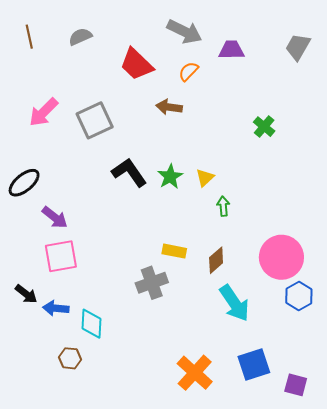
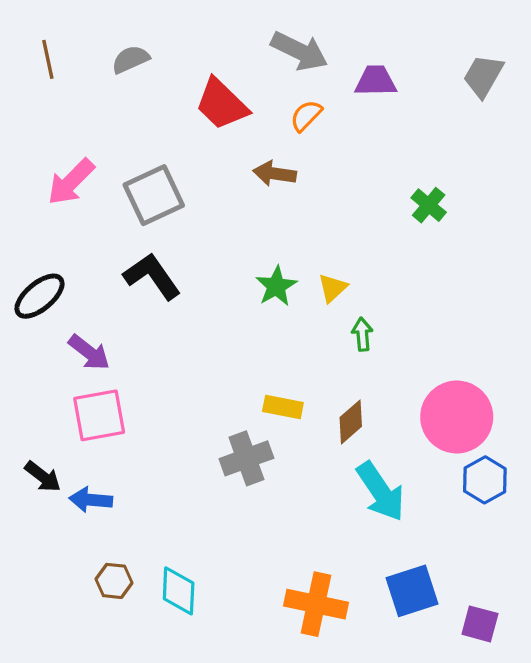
black L-shape: (129, 172) -> (152, 276), moved
cyan diamond: (92, 324) -> (179, 591), moved
orange cross: (195, 373) -> (316, 604), turned -30

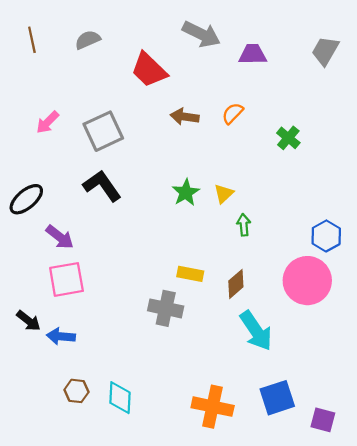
orange semicircle: (306, 116) -> (233, 113), moved
pink arrow: (71, 182) -> (47, 122), size x0.7
gray cross: (246, 458) -> (166, 308), turned 32
blue hexagon: (485, 480) -> (326, 236), moved

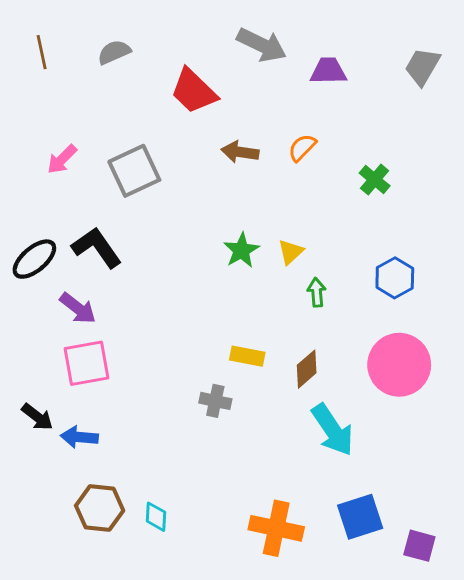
black L-shape: (102, 186) -> (97, 248), moved
blue hexagon: (326, 236) -> (395, 278), moved
gray cross: (166, 308) -> (215, 401), size x0.7
brown hexagon: (76, 391) -> (100, 508), size x1.5
cyan diamond: (120, 398) -> (156, 517), size x0.7

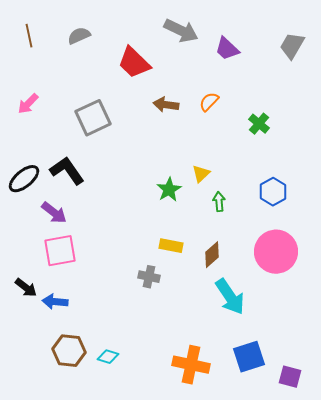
purple trapezoid: (328, 71) -> (227, 49), turned -136
pink arrow: (62, 159) -> (28, 104), moved
green star: (241, 250) -> (169, 190), moved
cyan diamond: (156, 517) -> (108, 357), turned -75

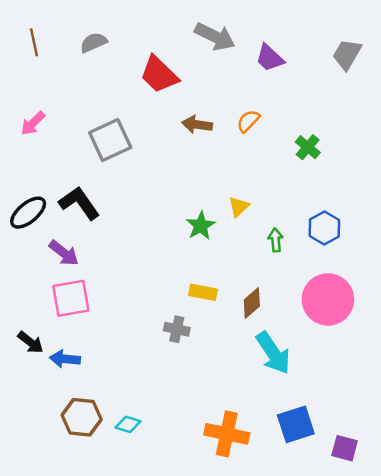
green arrow: (219, 202) -> (276, 240), moved

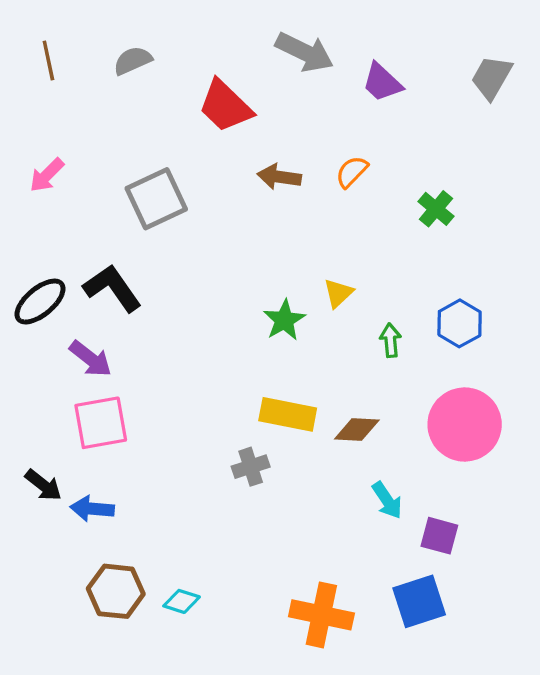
yellow rectangle: (203, 292) -> (288, 414), size x1.4
brown diamond: (252, 303) -> (357, 430), turned 44
gray cross: (177, 329) -> (251, 467), turned -30
cyan arrow: (273, 353) -> (387, 500), size x0.6
purple square: (345, 448) -> (439, 536), moved

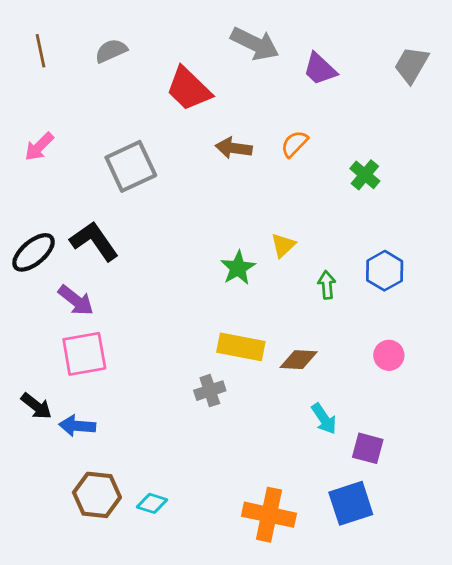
pink circle: (465, 425) -> (389, 355), size x0.5

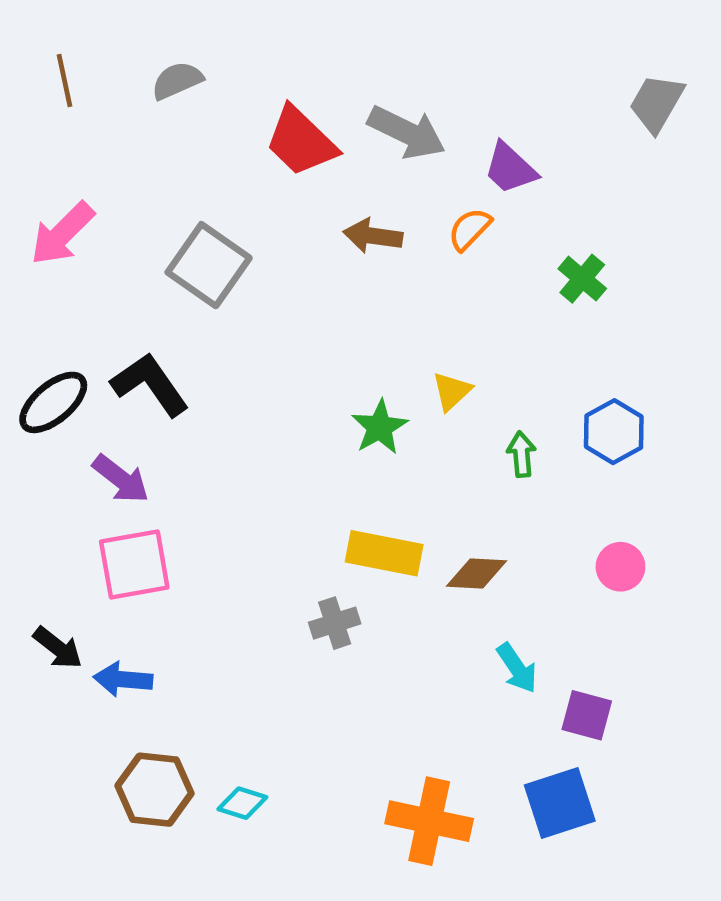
gray arrow: (255, 44) -> (407, 132), moved
purple trapezoid: (320, 69) -> (510, 168), moved
pink arrow: (39, 147) -> (62, 234), size x1.4
gray square: (131, 166) -> (209, 265), turned -30

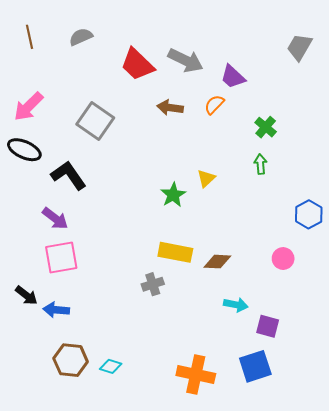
black ellipse: (53, 402) -> (24, 150), moved, turned 64
blue hexagon: (614, 432) -> (309, 214), moved
green arrow: (521, 454) -> (260, 164), moved
cyan arrow: (517, 668) -> (236, 305), turned -45

